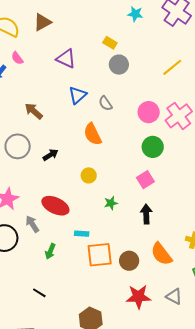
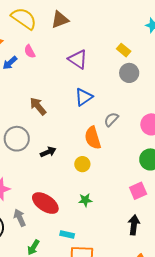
gray semicircle: (105, 103) -> (111, 119), moved, turned 70
yellow circle: (89, 175) -> (82, 164), moved
green star: (111, 203) -> (85, 200), moved

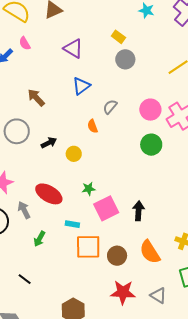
orange semicircle: (93, 138) -> (93, 126), size x0.6
yellow circle: (82, 164) -> (74, 154), moved
pink square: (138, 191) -> (106, 208), moved, size x1.4

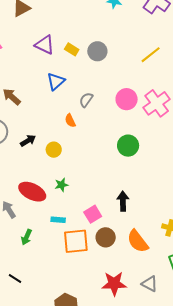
yellow rectangle: (118, 37) -> (72, 49), moved
green circle: (151, 145) -> (128, 146), moved
green star: (89, 189) -> (62, 185), moved
pink square: (106, 208) -> (93, 214), moved, size x0.7
brown circle: (117, 256) -> (106, 237), moved

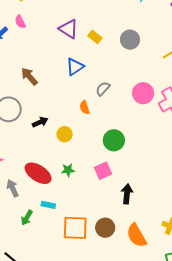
gray circle: (97, 51) -> (130, 40), moved
green circle: (128, 146) -> (114, 140), moved
pink square: (93, 214) -> (103, 171), moved
cyan rectangle: (58, 220) -> (48, 205), moved

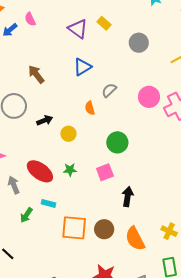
yellow rectangle: (95, 37) -> (104, 23), moved

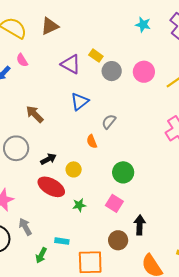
gray circle: (139, 43) -> (112, 71), moved
pink circle: (149, 97) -> (144, 72), moved
red ellipse: (40, 171) -> (51, 187), moved
pink square: (105, 172) -> (114, 203), turned -30
brown circle: (104, 229) -> (118, 240), moved

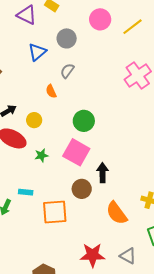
gray circle: (112, 71) -> (67, 38), moved
pink square: (114, 203) -> (76, 152), size x1.5

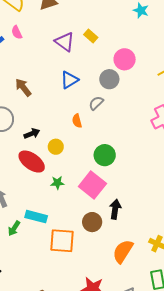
pink circle: (100, 19) -> (125, 59), moved
gray circle: (67, 38) -> (109, 79), moved
cyan rectangle: (26, 192) -> (36, 217), size x1.5
orange semicircle: (117, 213) -> (123, 251), turned 60

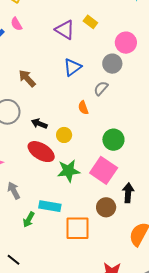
black arrow: (32, 134) -> (39, 124), turned -133
green star: (57, 183) -> (68, 171), size x1.6

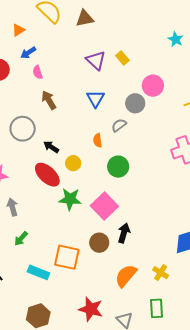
pink semicircle: (16, 24) -> (38, 72), moved
blue triangle: (72, 67) -> (95, 99), turned -36
green circle: (113, 140) -> (118, 167), moved
cyan rectangle: (50, 206) -> (38, 272), moved

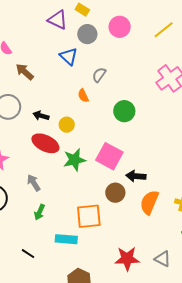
gray circle: (135, 103) -> (87, 34), moved
green circle: (118, 167) -> (124, 111), moved
gray arrow: (12, 207) -> (34, 183), moved
black arrow: (124, 233) -> (136, 176), turned -84
orange semicircle: (126, 276) -> (149, 202), moved

